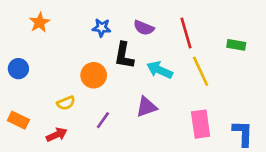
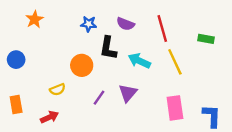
purple triangle: (146, 107) -> (128, 93), turned -30
orange rectangle: (18, 120) -> (16, 104), turned 54
purple line: (103, 120) -> (99, 98), moved

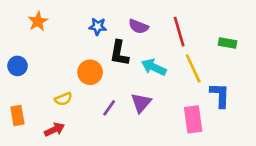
blue L-shape: (212, 116) -> (220, 95), moved

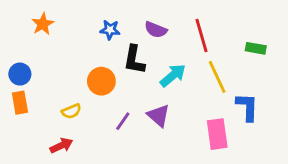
cyan arrow: (154, 67) -> (173, 75), turned 115
purple triangle: (141, 103) -> (159, 115), turned -30
orange rectangle: (17, 116) -> (20, 103), moved

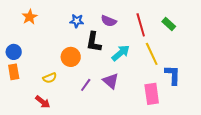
green rectangle: (256, 48) -> (169, 24), moved, turned 32
red arrow: (61, 146) -> (43, 102), turned 63

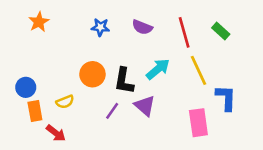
black L-shape: (94, 42) -> (124, 81), moved
blue circle: (14, 52) -> (26, 87), moved
orange rectangle: (14, 72) -> (35, 111), moved

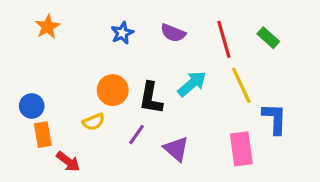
blue star: (100, 27) -> (122, 33), turned -30
yellow semicircle: (65, 102) -> (94, 122), moved
purple triangle: (145, 106) -> (176, 149), moved

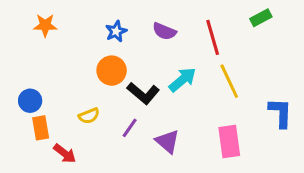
orange star: (48, 27) -> (45, 25), turned 30
green rectangle: (268, 38) -> (261, 18), moved, turned -70
orange circle: (113, 90) -> (112, 71), moved
black L-shape: (151, 98) -> (143, 93), turned -60
blue L-shape: (275, 119) -> (281, 113), moved

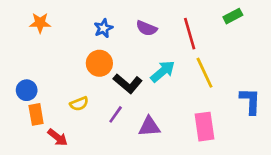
purple triangle: (167, 141) -> (149, 127), turned -45

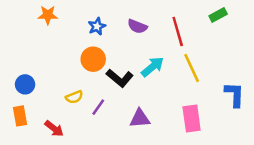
orange star: (40, 23) -> (48, 15), moved
orange rectangle: (36, 114) -> (20, 116), moved
purple line: (116, 114) -> (98, 107), moved

